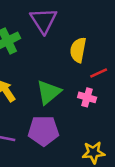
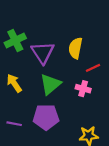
purple triangle: (43, 20) -> (43, 53), moved

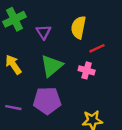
purple triangle: (43, 53) -> (44, 32), size x0.6

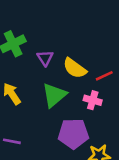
yellow semicircle: (78, 27) -> (75, 68), moved, turned -65
purple pentagon: (47, 101) -> (73, 134), moved

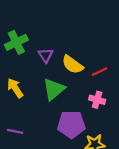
pink cross: (93, 100) -> (97, 100), moved

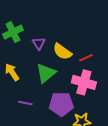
pink cross: (97, 100) -> (84, 82), size x1.6
purple line: (15, 131) -> (25, 103), moved

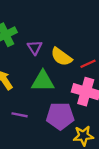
green triangle: (46, 73) -> (43, 81), turned 40

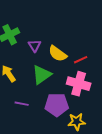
green triangle: (43, 81) -> (42, 75), turned -35

